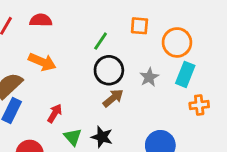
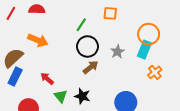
orange circle: (177, 42) -> (149, 34), moved
orange cross: (199, 105) -> (155, 72), turned -32
red arrow: (55, 113) -> (47, 79), turned -80

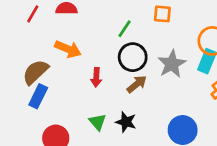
gray star: (118, 52) -> (172, 64), size x1.5
red arrow: (47, 79) -> (96, 77), moved, turned -128

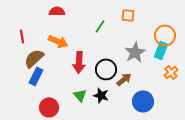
red line: (33, 14) -> (22, 36), moved, turned -40
black circle: (133, 57) -> (106, 69), moved
red arrow: (96, 77) -> (79, 62), size x1.5
brown arrow: (137, 84) -> (124, 79), moved

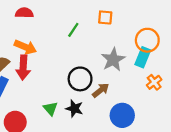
red arrow: (79, 62) -> (23, 68), moved

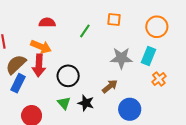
red semicircle: (24, 13) -> (47, 23), moved
orange circle: (147, 40) -> (157, 27), moved
gray star: (113, 60) -> (121, 58), turned 30
black circle: (80, 79) -> (68, 76), moved

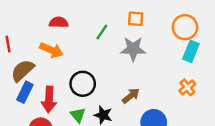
cyan rectangle: (148, 56) -> (191, 51), moved
gray star: (121, 58) -> (133, 49), moved
red arrow: (39, 65) -> (49, 99), moved

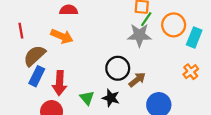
orange circle: (185, 27) -> (174, 25), moved
green line: (102, 32) -> (146, 19), moved
black circle: (83, 84) -> (118, 68), moved

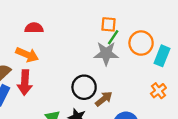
red arrow: (60, 83) -> (25, 83), moved

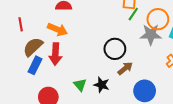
gray star: (106, 53) -> (151, 35), moved
black circle: (84, 87) -> (115, 49), moved

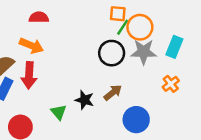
orange circle: (158, 19) -> (140, 27), moved
black circle: (115, 49) -> (112, 53), moved
black star: (102, 85) -> (84, 100), moved

